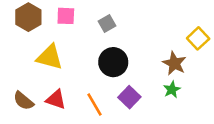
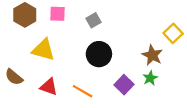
purple square: (129, 97) -> (124, 85), moved
brown semicircle: (23, 101) -> (14, 77), moved
orange line: (95, 105) -> (83, 91), turned -30

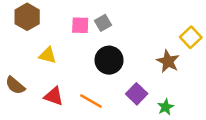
pink square: (58, 14) -> (80, 25), moved
yellow triangle: (43, 50) -> (48, 55), size x0.7
green star: (150, 78) -> (166, 107), moved

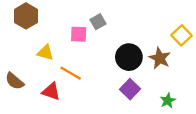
pink square: (80, 25) -> (79, 34), moved
black circle: (109, 60) -> (129, 57), moved
orange line: (91, 101) -> (71, 73), moved
green star: (166, 107) -> (168, 101), moved

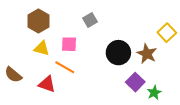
brown hexagon: (26, 16) -> (38, 21), moved
pink square: (79, 34) -> (69, 44), moved
purple square: (130, 89) -> (135, 82), moved

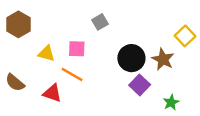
brown hexagon: (38, 21) -> (18, 24), moved
purple square: (135, 82) -> (140, 85), moved

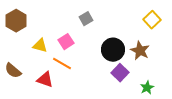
yellow square: (185, 36) -> (152, 20), moved
pink square: (77, 49) -> (66, 42), turned -35

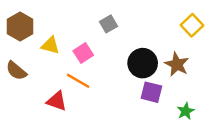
yellow triangle: (40, 46) -> (50, 45), moved
brown semicircle: (13, 71) -> (16, 71), moved
purple square: (120, 73) -> (151, 92), turned -30

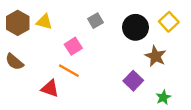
yellow triangle: (50, 45) -> (44, 22), moved
black circle: (143, 63) -> (135, 27), moved
purple square: (151, 92) -> (133, 81), turned 30

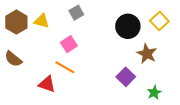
gray square: (96, 21) -> (76, 13), moved

